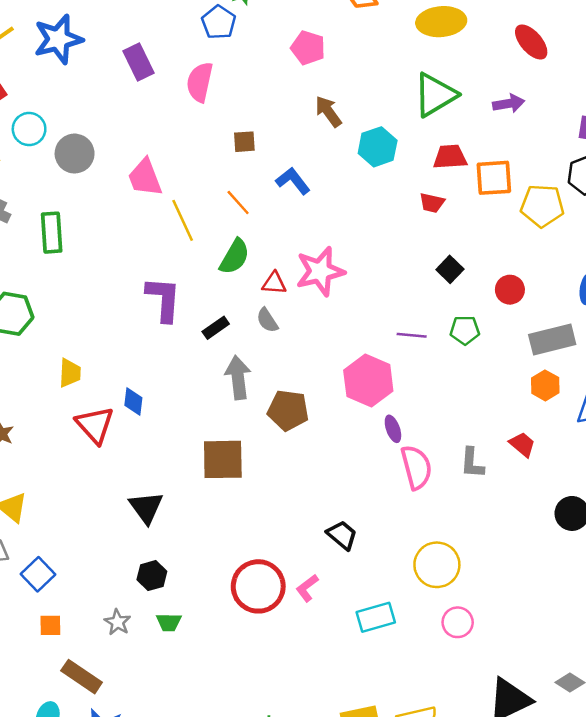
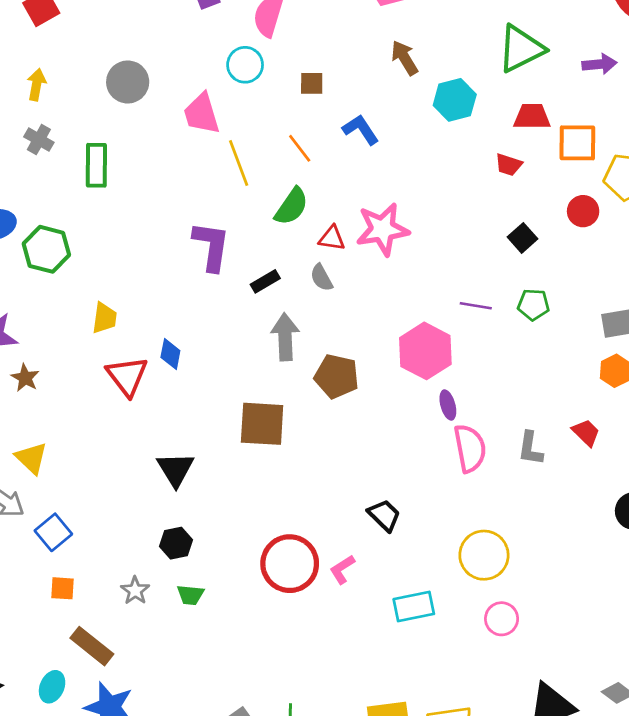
cyan circle: (29, 129) -> (245, 65), moved
red circle: (510, 290) -> (583, 211), moved

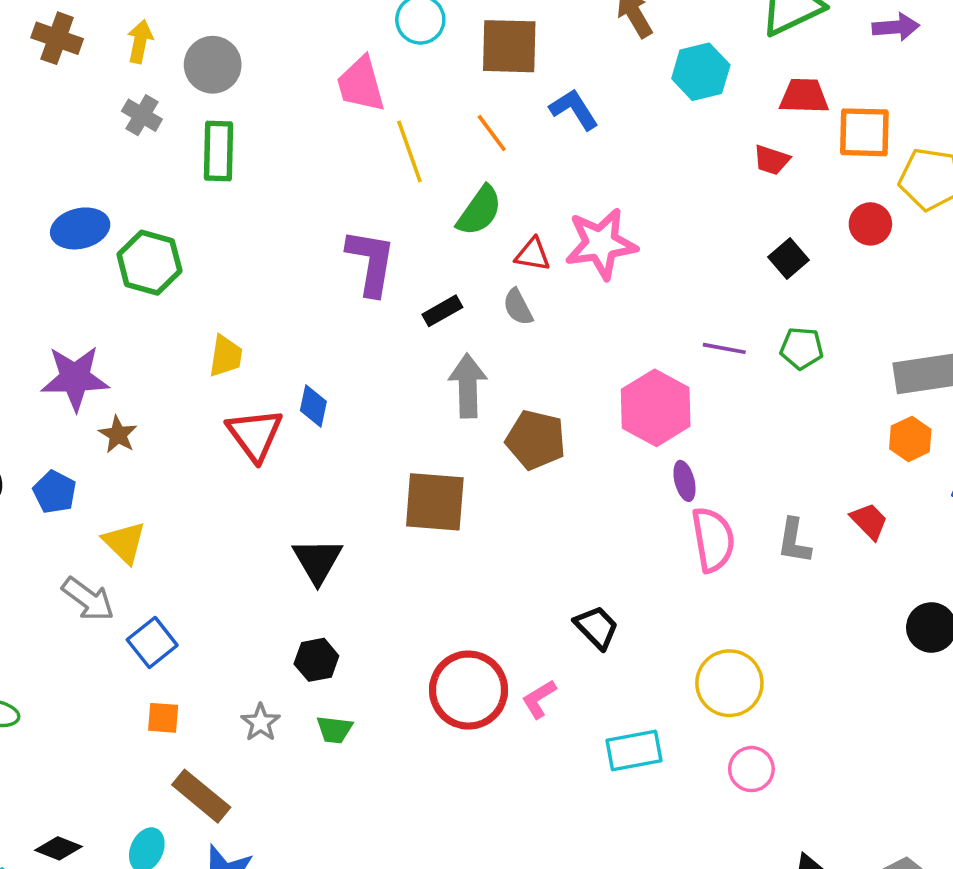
gray circle: (128, 82) -> (213, 65), moved
brown square: (312, 83) -> (509, 46), size x1.8

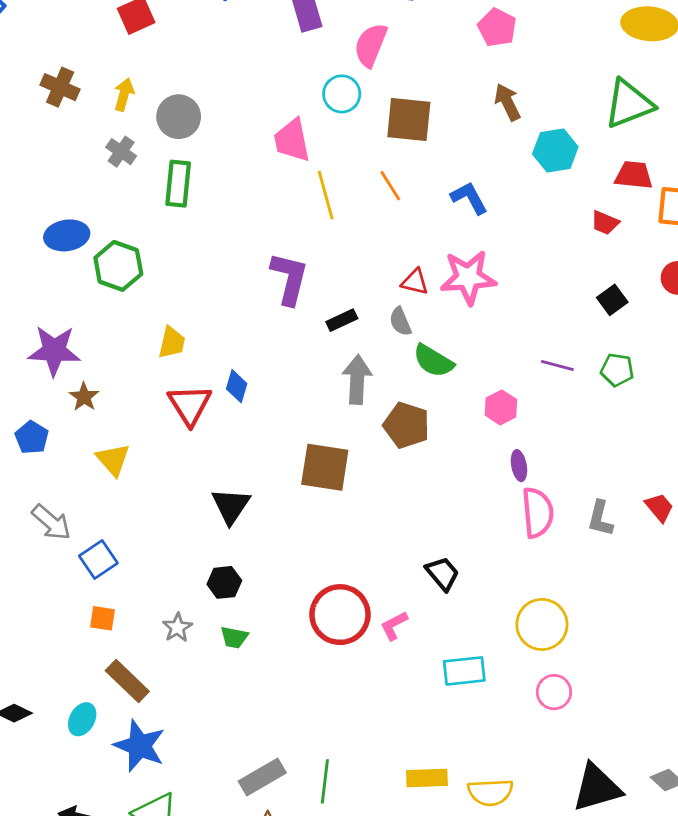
blue L-shape: (574, 109) -> (469, 198), moved
green semicircle: (479, 211) -> (433, 361), moved, turned 81
pink hexagon: (656, 408) -> (501, 407), size x0.6
yellow triangle: (124, 542) -> (113, 460), moved

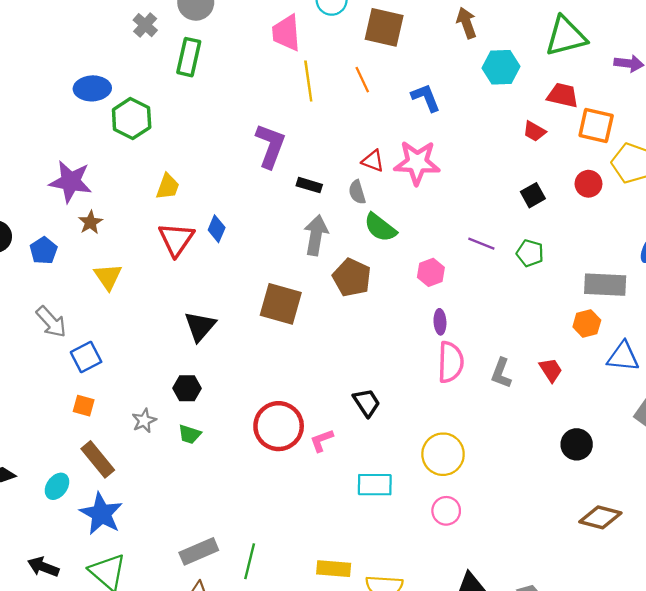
black rectangle: (342, 320) -> (309, 185), turned 35

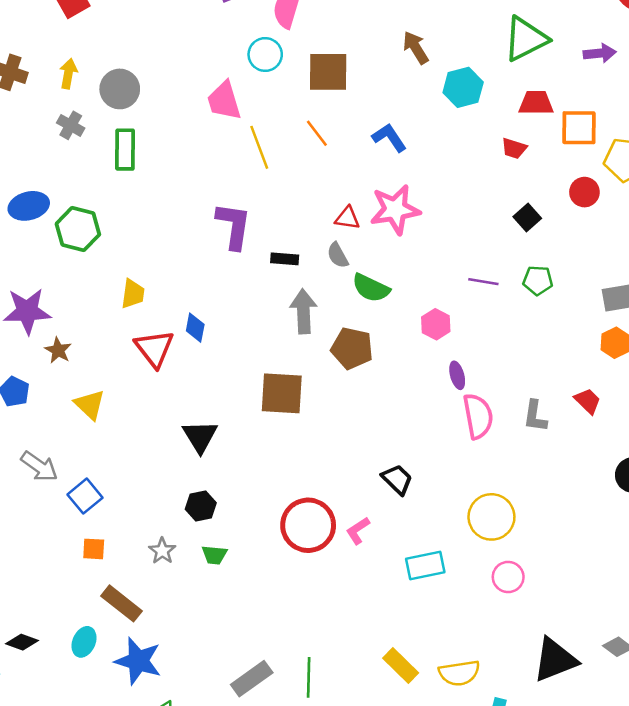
yellow rectangle: (334, 569) -> (401, 666), turned 52

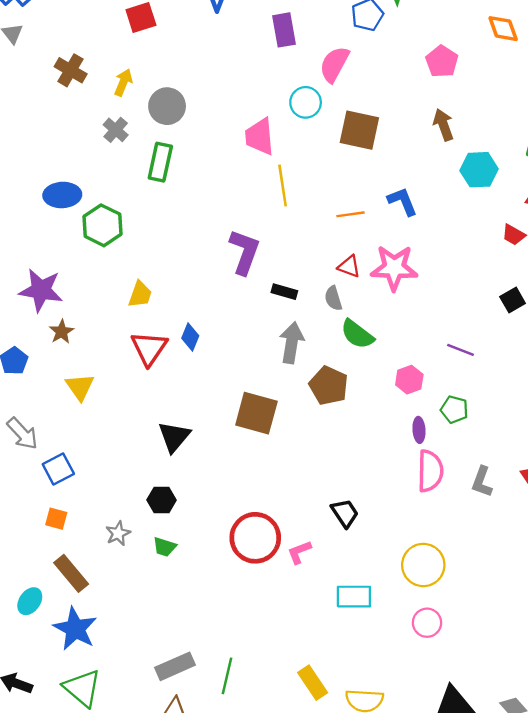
orange line: (317, 133) -> (350, 214), moved, turned -72
green pentagon: (538, 280) -> (454, 410), moved

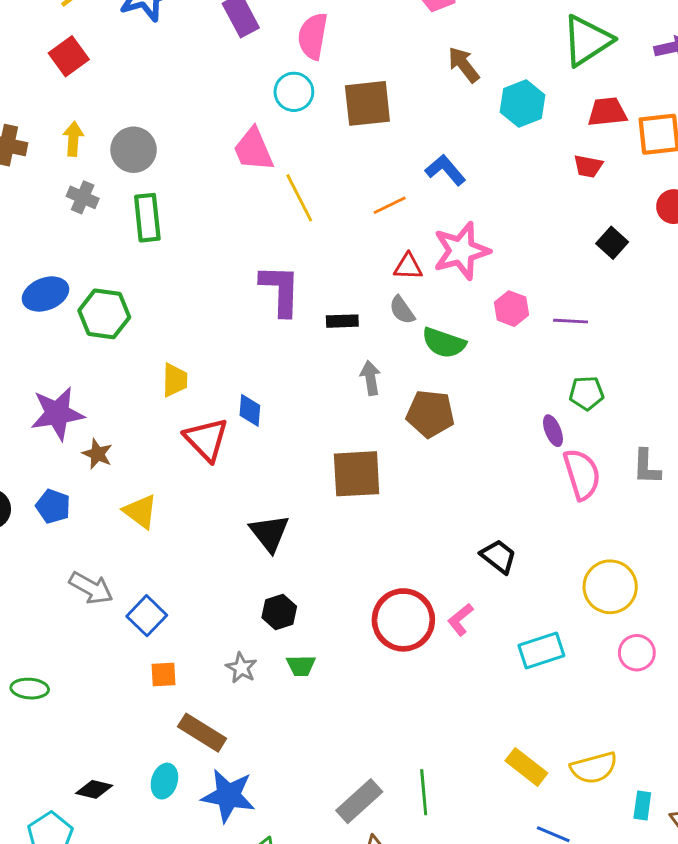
gray arrow: (292, 343) -> (370, 378), size x0.7
pink hexagon: (409, 380) -> (511, 309), moved

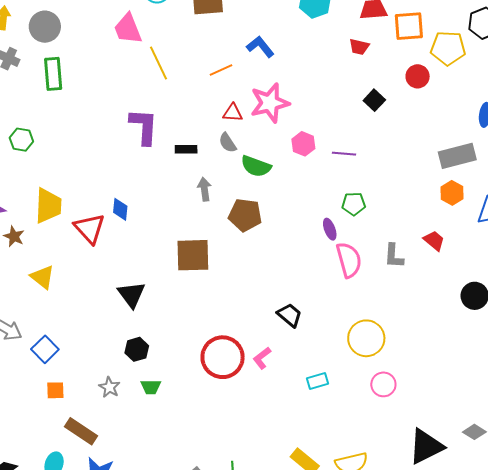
green hexagon: (104, 314) -> (21, 140), size x0.7
yellow trapezoid: (175, 380) -> (48, 206), moved, size x1.5
cyan rectangle: (541, 650) -> (317, 381), size x0.7

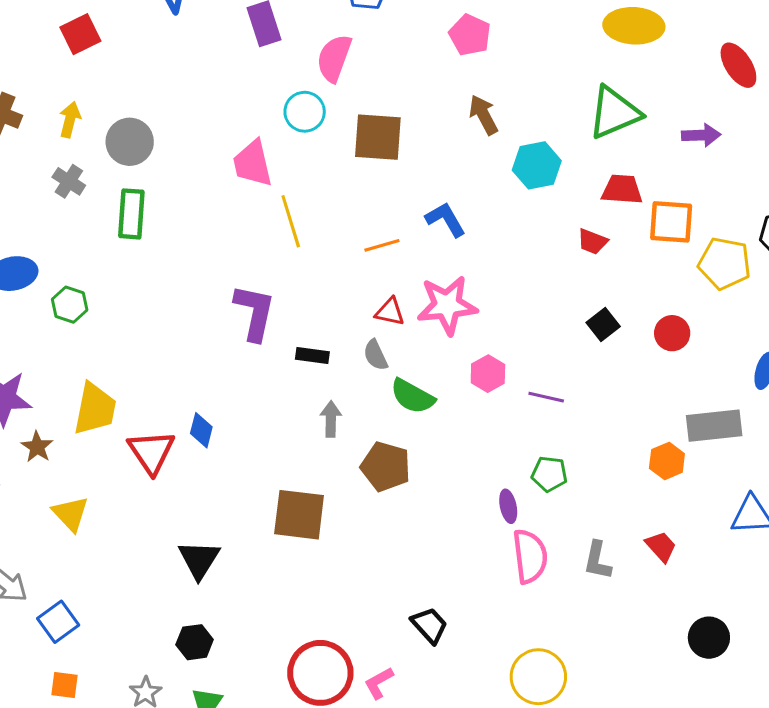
red circle: (418, 76) -> (672, 333), moved
orange hexagon: (452, 193) -> (667, 461), moved

